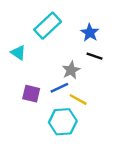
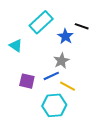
blue star: (90, 33) -> (65, 36), moved
black line: (94, 56) -> (82, 26), moved

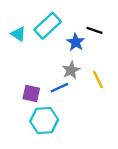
cyan triangle: (16, 46) -> (18, 34), moved
yellow line: (67, 86) -> (98, 80), moved, turned 35
cyan hexagon: (54, 105) -> (44, 120), moved

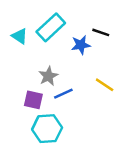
blue star: (76, 42) -> (81, 45), turned 30
gray star: (71, 70) -> (48, 76), moved
yellow line: (98, 80) -> (105, 85), turned -30

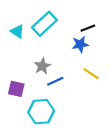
black line: (101, 32) -> (88, 28), turned -40
blue star: (81, 45) -> (80, 44), moved
purple square: (33, 100) -> (16, 89), moved

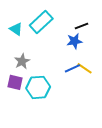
gray star: (42, 66) -> (22, 61), moved
blue line: (55, 81) -> (72, 68), moved
cyan hexagon: (41, 112) -> (38, 87), moved

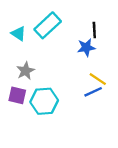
black line: (81, 26) -> (94, 30), turned -72
blue line: (72, 68) -> (93, 92), moved

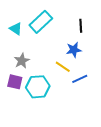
blue star: (86, 48) -> (74, 50), moved
yellow line: (98, 79) -> (63, 67), moved

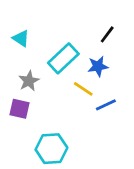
cyan rectangle: (41, 22) -> (63, 58), moved
black line: (81, 26) -> (107, 34), turned 40
cyan hexagon: (38, 87) -> (51, 149), moved

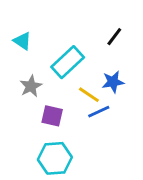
blue star: (98, 66) -> (113, 82), moved
blue line: (106, 105) -> (99, 112), moved
purple square: (20, 109) -> (52, 116), moved

